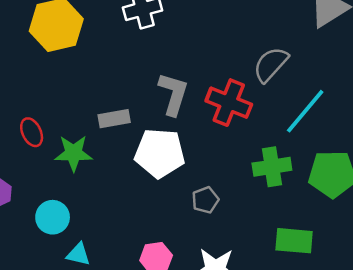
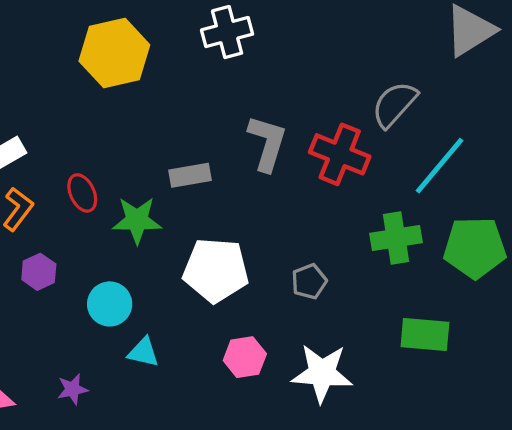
white pentagon: (160, 153) -> (216, 270), moved

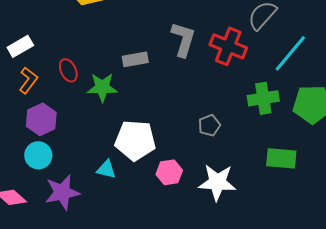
white pentagon: (216, 270) -> (135, 140), moved
purple hexagon: (39, 272) -> (41, 119), size x1.4
cyan circle: (110, 304) -> (38, 155), moved
purple star: (73, 389) -> (62, 192), size x1.8

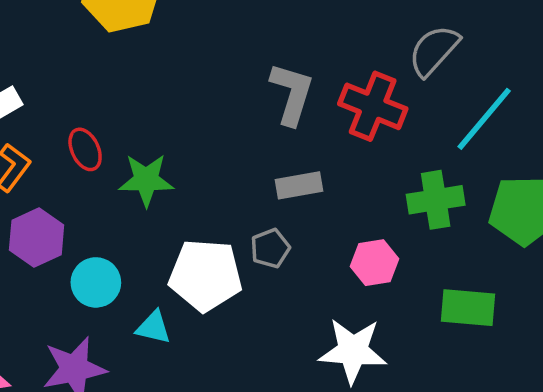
gray rectangle: (135, 59) -> (299, 185), moved
gray pentagon: (209, 125) -> (270, 248), moved
cyan circle: (38, 155) -> (96, 282), moved
pink hexagon: (169, 172) -> (375, 263), moved

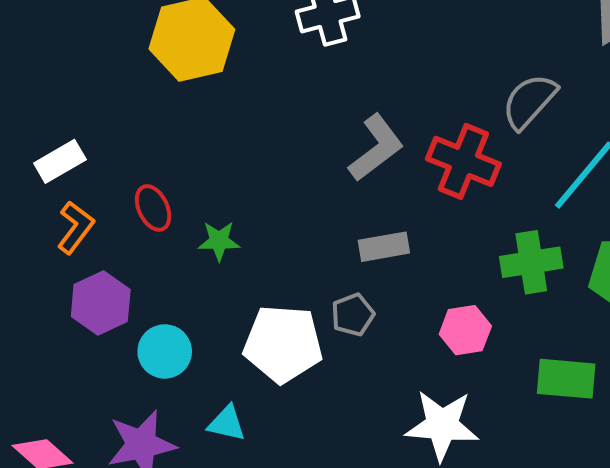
gray L-shape: (292, 94) -> (376, 148), turned 36
green star: (146, 180) -> (219, 241), size x0.7
cyan triangle: (153, 327) -> (227, 423), moved

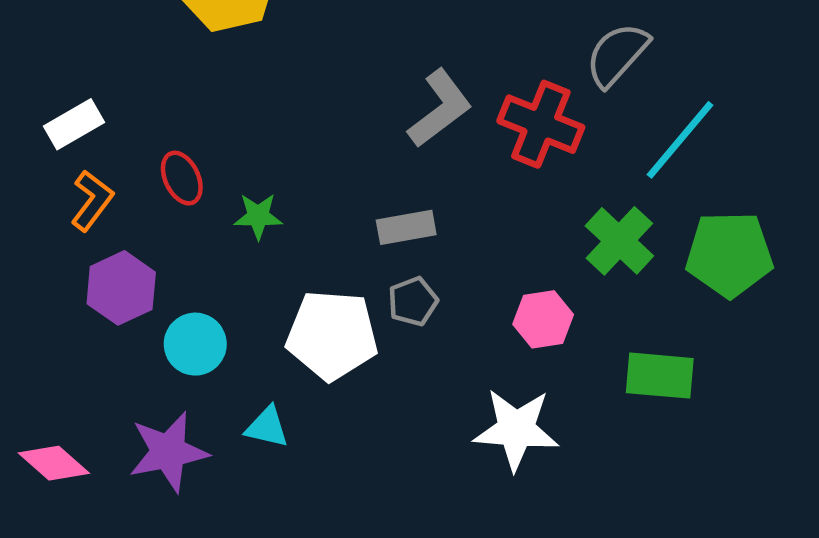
gray rectangle: (384, 247) -> (406, 227), moved
green cross: (531, 262) -> (619, 241), turned -38

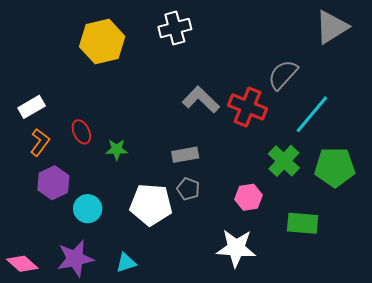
gray L-shape: (440, 108) -> (201, 100), turned -99
gray pentagon: (413, 301) -> (188, 189), turned -30
cyan triangle: (267, 427) -> (126, 263), moved, turned -30

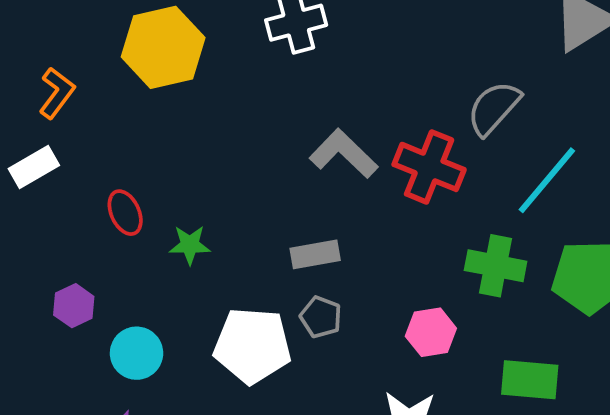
orange L-shape: (40, 142) -> (57, 93), moved
green cross: (284, 161) -> (496, 266), turned -32
purple hexagon: (53, 183) -> (74, 306), size x0.7

